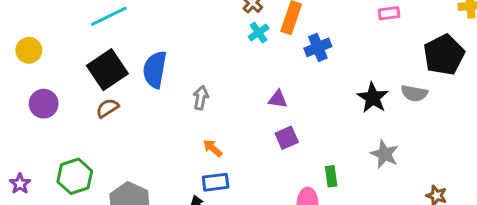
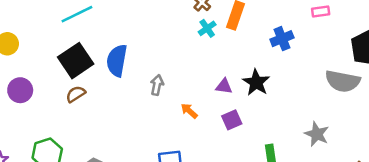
blue cross: (318, 47) -> (282, 39), moved
gray semicircle: (414, 93) -> (343, 81), size x1.5
black star: (373, 98) -> (256, 82), moved
orange arrow: (213, 148) -> (189, 111), moved

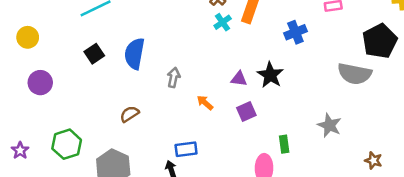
black square: (76, 61) -> (94, 54), size x0.6
brown semicircle: (76, 94) -> (130, 114), moved

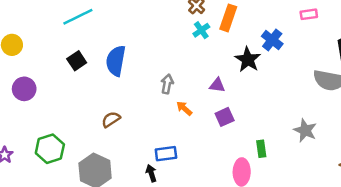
blue cross: (295, 32) -> (272, 40), turned -30
black star: (270, 75) -> (248, 60), moved
gray arrow: (174, 78) -> (167, 84), moved

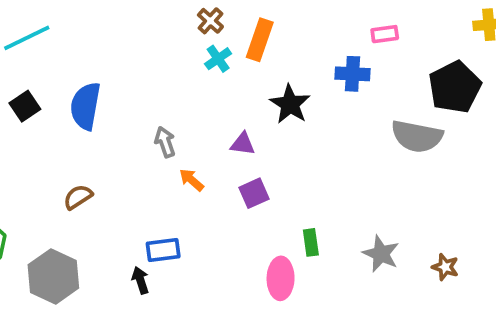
blue cross: (272, 40) -> (352, 74), moved, turned -35
gray arrow: (167, 84) -> (165, 142), turned -30
gray star: (305, 130) -> (381, 254), moved

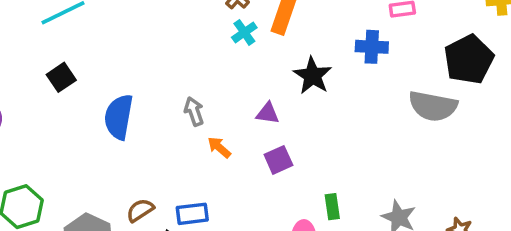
blue semicircle: (85, 106) -> (119, 117), moved
brown semicircle: (78, 197) -> (140, 210), moved

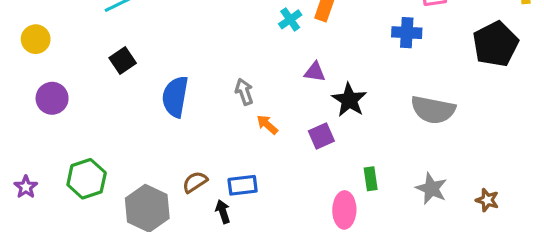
black star: (313, 76) -> (349, 100), moved
gray semicircle: (433, 106) -> (433, 110), moved
purple triangle: (268, 113) -> (315, 72), moved

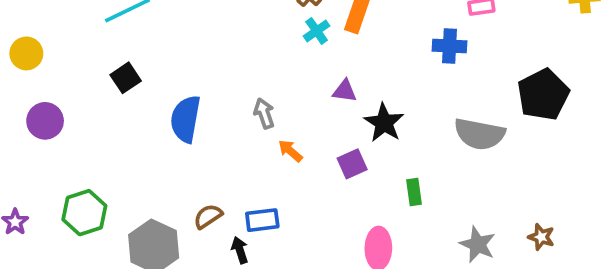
black pentagon: (495, 44) -> (543, 95), moved
green rectangle: (371, 179) -> (414, 192), moved
gray star: (431, 189) -> (478, 244), moved

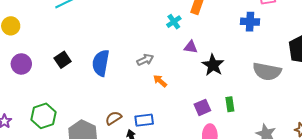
cyan cross: (317, 31) -> (174, 22), moved
black square: (126, 78) -> (63, 60), moved
gray arrow: (264, 113) -> (145, 60), turned 84
purple square: (352, 164) -> (202, 107), moved

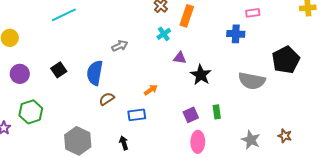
gray arrow: (145, 60) -> (120, 46), moved
orange arrow: (160, 81) -> (151, 90), turned 104
green hexagon: (44, 116) -> (31, 112), moved
brown semicircle: (113, 118) -> (107, 99), moved
blue rectangle: (144, 120) -> (137, 115), moved

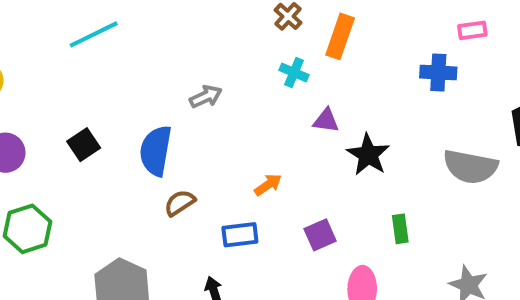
cyan cross: (164, 34) -> (294, 72), turned -32
purple square: (191, 115) -> (320, 235), moved

